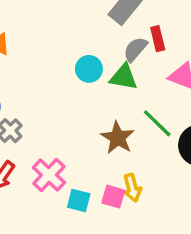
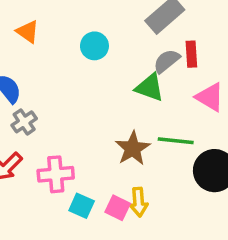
cyan circle: (89, 69) -> (94, 46), moved
green line: (157, 123) -> (176, 141), turned -48
pink cross: (49, 175) -> (56, 174), turned 32

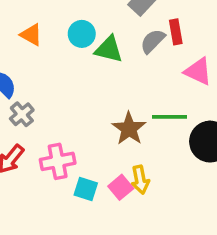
orange triangle: (28, 32) -> (31, 35), moved
green triangle: (150, 87) -> (109, 49), moved
pink square: (118, 208) -> (121, 187), turned 30

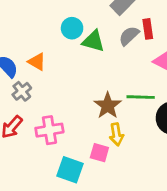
orange triangle: (31, 35) -> (37, 62), moved
yellow arrow: (140, 180) -> (116, 134), moved
pink square: (121, 187) -> (99, 153), turned -36
cyan square: (86, 189) -> (70, 170), moved, size x1.4

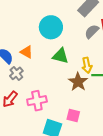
cyan circle: (72, 28) -> (51, 27), size x1.5
green triangle: (93, 41) -> (60, 56), moved
yellow arrow: (116, 134) -> (87, 65), moved

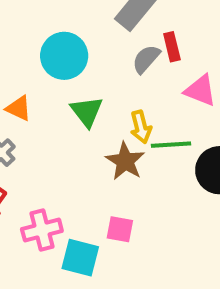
green triangle: (60, 56) -> (87, 112), turned 42
pink cross: (37, 101) -> (42, 230), moved

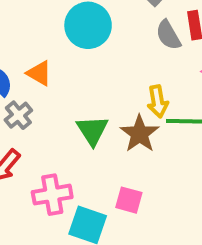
gray semicircle: (146, 59) -> (168, 35), turned -76
green triangle: (87, 112) -> (92, 130), moved

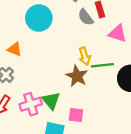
green triangle: (92, 130) -> (51, 101), moved
pink cross: (52, 195) -> (31, 104), moved

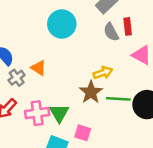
orange triangle: (15, 49) -> (39, 68), moved
yellow arrow: (85, 56) -> (103, 73), turned -102
green line: (102, 65) -> (118, 99), moved

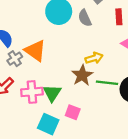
gray semicircle: (111, 32) -> (85, 18), moved
orange triangle: (39, 68) -> (35, 51), size x1.5

